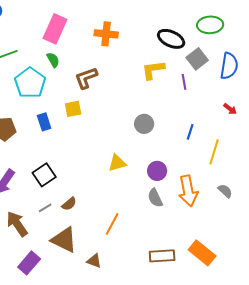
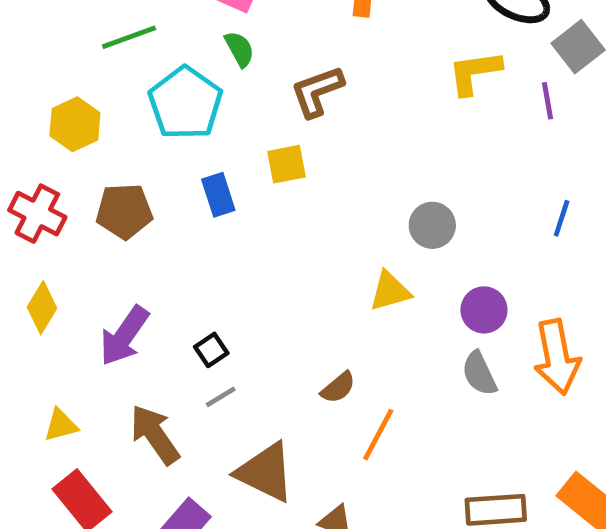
gray circle: (144, 124) -> (432, 225), moved
black square: (44, 175) -> (211, 350), moved, size x0.6
brown semicircle: (69, 204) -> (338, 388), moved

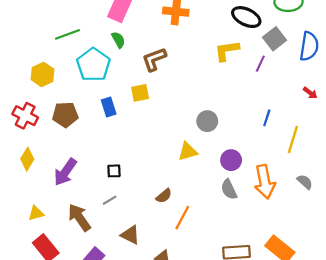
purple line: (547, 101) -> (260, 64), turned 35
black square: (211, 350) -> (114, 171), moved, turned 32
brown triangle: (265, 472) -> (130, 235), size x0.7

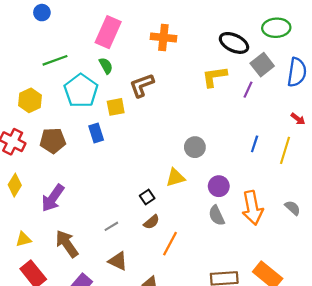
yellow square: (140, 93) -> (116, 107), moved
yellow line: (293, 140) -> (285, 150), moved
black square: (114, 171) -> (147, 197), moved, turned -32
gray line: (110, 200) -> (111, 226), moved

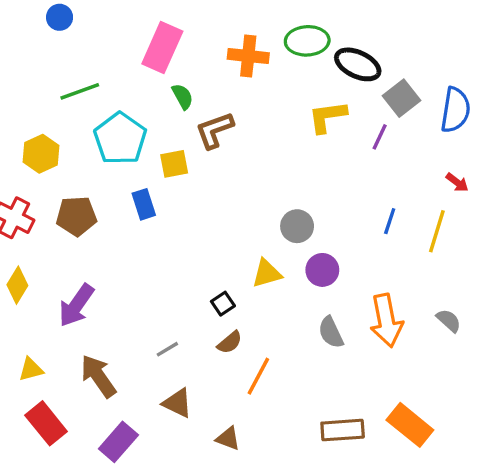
green ellipse: (276, 28) -> (307, 41), moved
green semicircle: (106, 66) -> (183, 96), moved
purple circle: (219, 186) -> (322, 270), moved

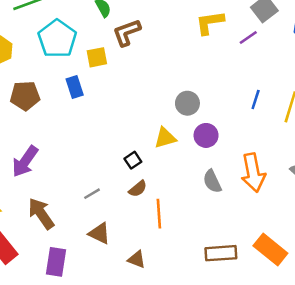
purple line: (380, 137) -> (248, 37), turned 30
orange line: (258, 376) -> (159, 214), turned -32
purple rectangle: (118, 442) -> (56, 262), turned -32

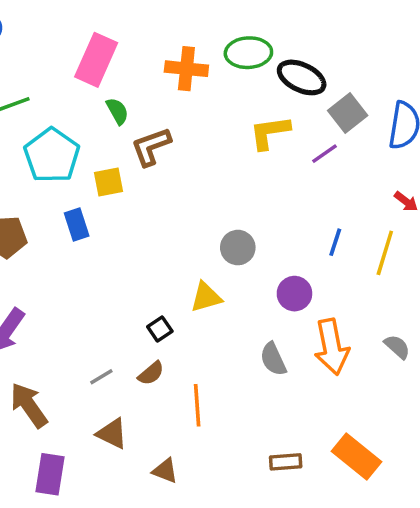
purple circle: (206, 135) -> (294, 294), moved
brown semicircle: (138, 189) -> (151, 373), moved
brown rectangle: (221, 253) -> (286, 462), size x0.7

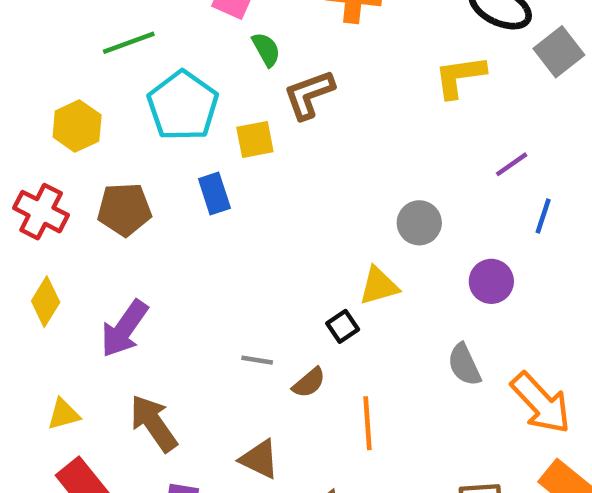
purple line: (325, 154) -> (512, 164), moved
black square: (160, 329) -> (343, 326), moved
orange arrow: (332, 347) -> (541, 403), moved, turned -32
gray line: (101, 377) -> (257, 360), moved, turned 40

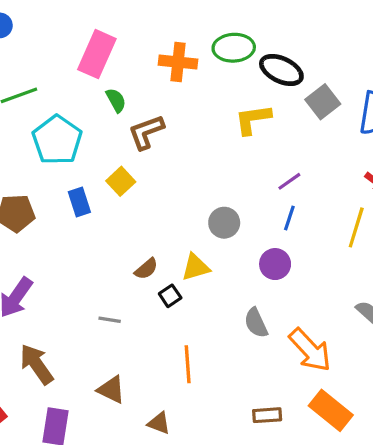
yellow square: (255, 140) -> (121, 181), moved, turned -32
blue line: (543, 216) -> (289, 218), moved
brown semicircle: (309, 383) -> (146, 269), moved

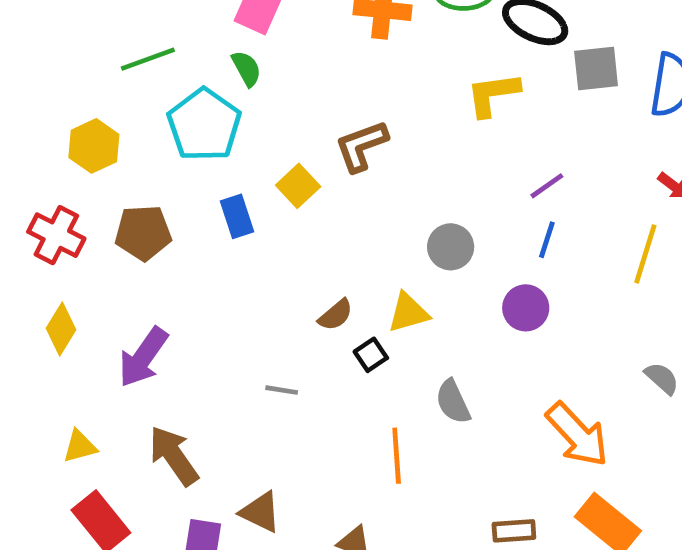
green semicircle: (116, 100) -> (246, 68), moved
gray square: (323, 102) -> (596, 68), turned 32
brown L-shape: (146, 132) -> (361, 146), moved
gray semicircle: (256, 323) -> (453, 402), moved
brown triangle: (111, 390) -> (261, 512), moved

